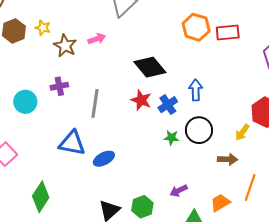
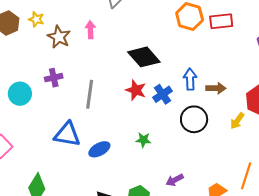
pink arrow: (97, 39) -> (90, 30), turned -72
green star: (171, 138) -> (143, 140), moved
brown arrow: (228, 159) -> (216, 88), moved

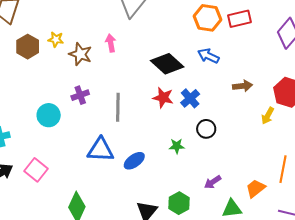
blue arrow: (190, 79) -> (208, 56), moved, turned -55
black circle: (194, 119) -> (206, 129), moved, size x0.7

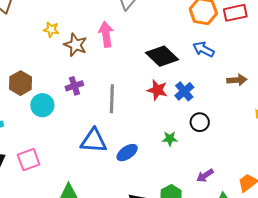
pink arrow: (111, 43) -> (106, 34), size x1.4
brown hexagon: (28, 47) -> (20, 83), moved
pink square: (36, 170) -> (29, 160), turned 30

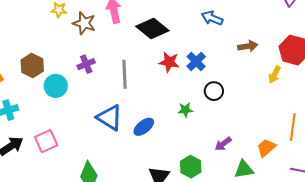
black diamond: (162, 56) -> (152, 29), moved
blue triangle: (94, 141) -> (110, 118), turned 32

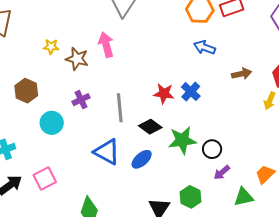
black diamond: (152, 29) -> (150, 127), moved, size x0.7
brown hexagon: (32, 65) -> (26, 91), moved
black circle: (214, 91) -> (212, 149), moved
green star: (185, 110) -> (182, 140), size x1.8

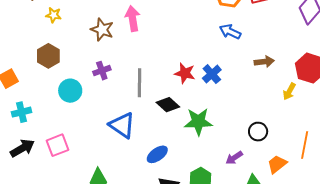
yellow star: (51, 47) -> (54, 15), moved
black circle: (212, 149) -> (258, 132), moved
blue ellipse: (142, 159) -> (157, 154), moved

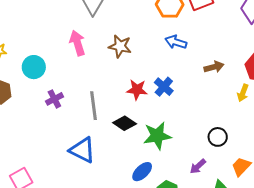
brown star: (102, 30) -> (120, 46), moved
cyan circle: (70, 91) -> (34, 67), moved
blue ellipse: (157, 154) -> (142, 172), moved

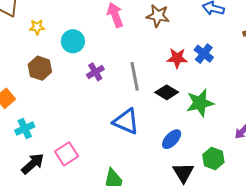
blue ellipse: (142, 172) -> (172, 139), moved

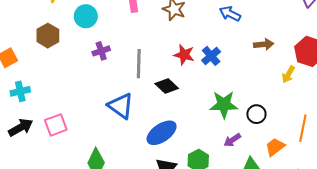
green star: (200, 103) -> (224, 105), moved
blue ellipse: (172, 139) -> (162, 133), size x1.4

